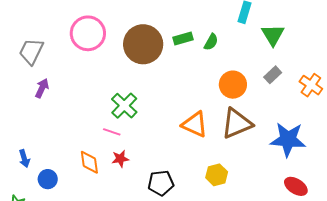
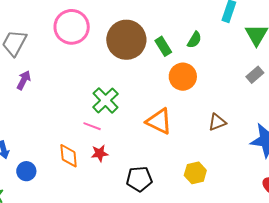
green rectangle: (183, 38) -> (163, 46), moved, turned 72
orange circle: (233, 85) -> (183, 77), moved
brown triangle: (237, 123) -> (217, 122), size x0.6
orange triangle: (195, 124) -> (159, 121), moved

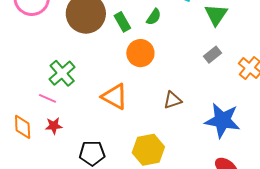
yellow hexagon: (195, 173) -> (148, 150), size x1.4

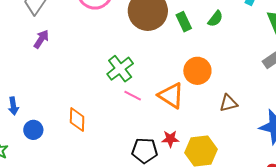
orange circle: (140, 53) -> (197, 71), moved
pink line: (47, 98) -> (133, 96), moved
red star: (54, 126) -> (170, 139), moved

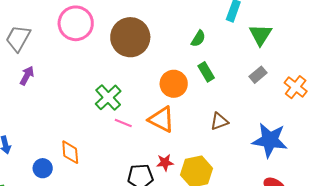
green rectangle: (184, 22) -> (206, 72), moved
orange circle: (197, 71) -> (174, 84), moved
blue circle: (33, 130) -> (43, 168), moved

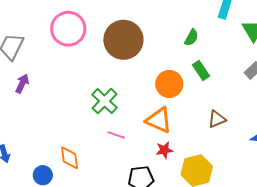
pink line: (123, 123) -> (116, 135), moved
red star: (165, 162) -> (164, 150), moved

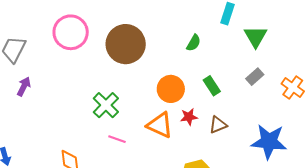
green rectangle: (201, 70) -> (212, 86), moved
red star: (164, 150) -> (189, 117), moved

